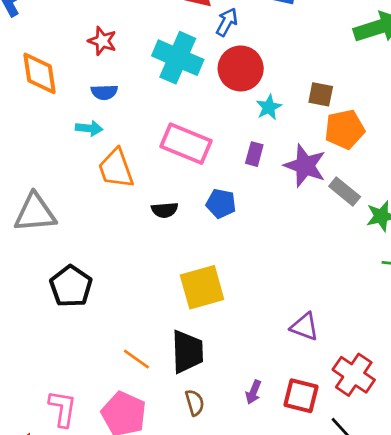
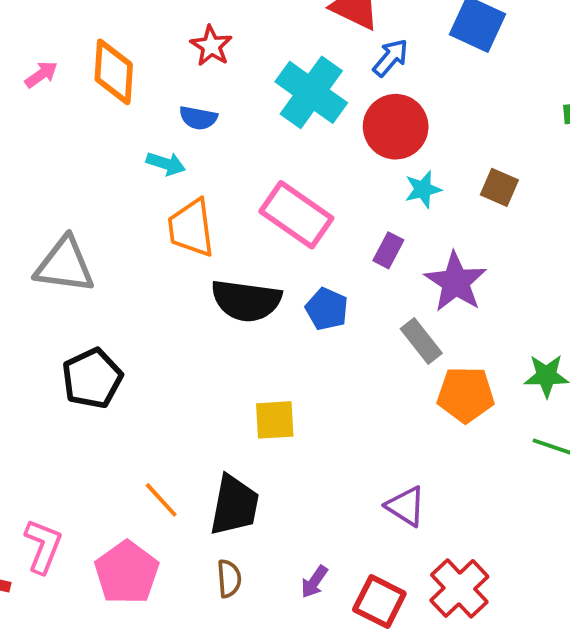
orange pentagon: (345, 129) -> (466, 395), moved
gray rectangle: (345, 192) -> (421, 341), moved
black semicircle: (165, 210) -> (246, 301), size x1.8
yellow square: (202, 287) -> (275, 420), size x0.7

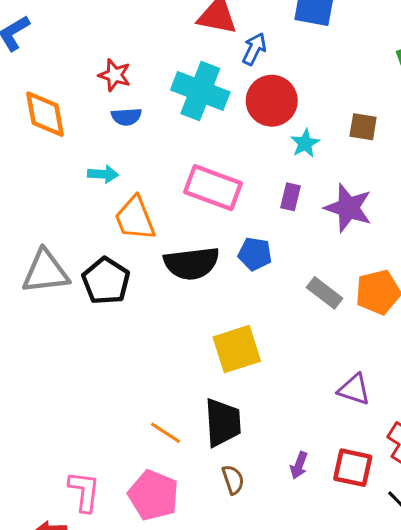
blue semicircle: (198, 118) -> (126, 117), moved
gray rectangle: (421, 341) -> (325, 293), moved
black pentagon: (92, 378) -> (106, 281), moved
yellow square: (275, 420) -> (237, 349), size x1.4

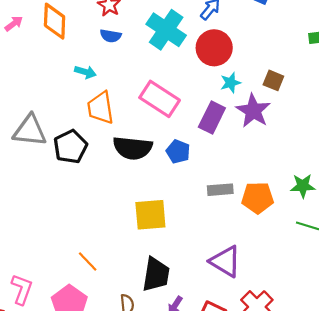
purple rectangle: (290, 197) -> (212, 118), size x1.6
purple star: (348, 208) -> (253, 111), moved
gray rectangle: (325, 293) -> (220, 190), turned -55
purple triangle: (354, 389) -> (225, 261), size x1.4
black trapezoid: (223, 422) -> (156, 275), moved

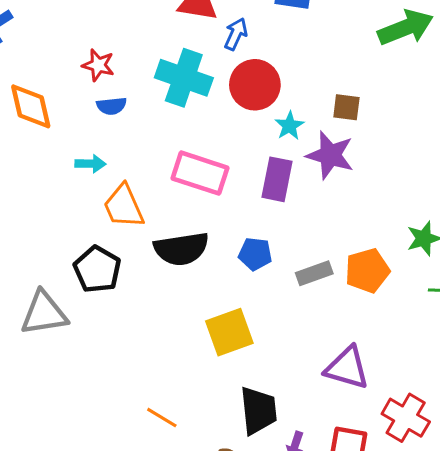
gray triangle: (30, 131) -> (44, 313), moved
blue pentagon: (178, 152) -> (255, 254), moved

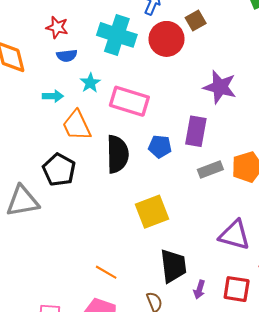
brown square: (346, 107) -> (196, 21), moved, turned -36
cyan star: (289, 126) -> (90, 83), moved
purple rectangle: (277, 179) -> (196, 131), moved
black semicircle: (181, 249) -> (117, 154), turned -81
blue pentagon: (255, 254) -> (160, 147), moved

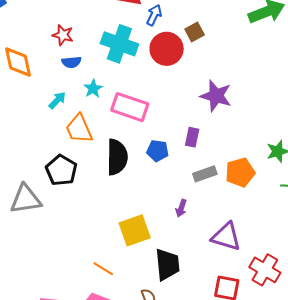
cyan arrow: (53, 96) -> (57, 100), turned -48
purple rectangle: (196, 131) -> (192, 137), size x0.7
yellow square: (152, 212) -> (135, 230), moved
purple arrow: (199, 290) -> (181, 208), moved

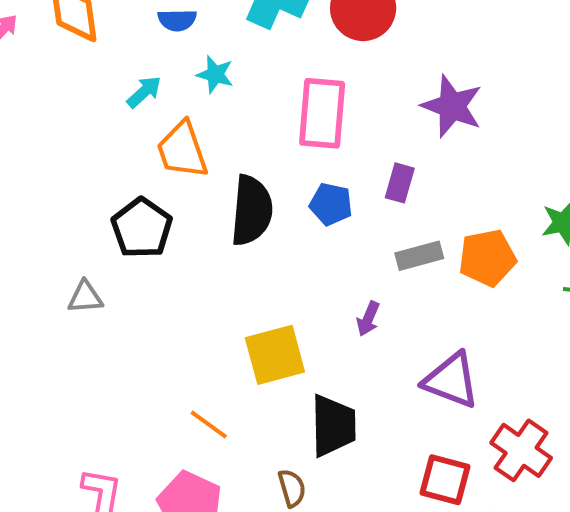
cyan star: (93, 89) -> (215, 74), turned -30
pink rectangle: (130, 107) -> (322, 113), moved, turned 72
gray triangle: (26, 199) -> (85, 297), moved, size x0.6

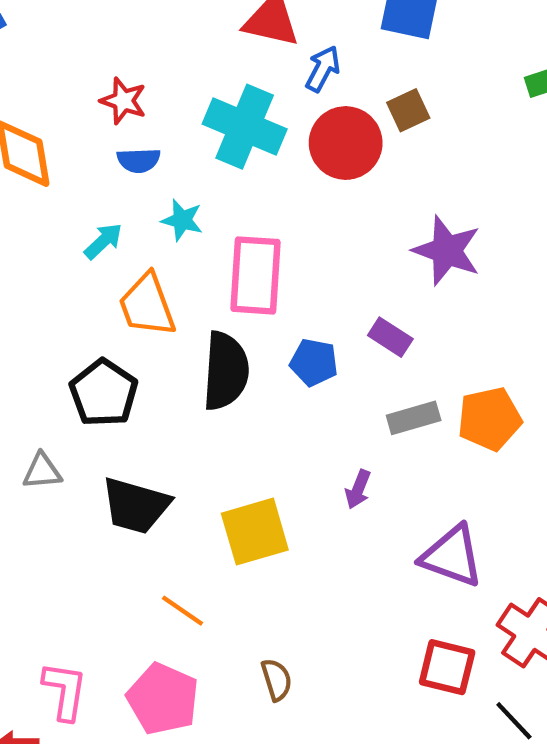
pink rectangle: (322, 113) -> (256, 275), moved
purple rectangle: (400, 183) -> (390, 337), turned -72
black trapezoid: (333, 426) -> (136, 506), moved, turned 108

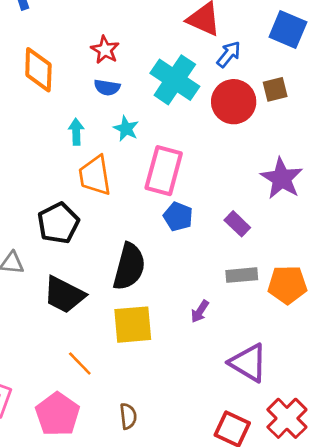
cyan arrow: (103, 241) -> (76, 132), turned -60
blue pentagon: (314, 362) -> (178, 216), moved
black semicircle: (226, 371) -> (129, 267), moved

